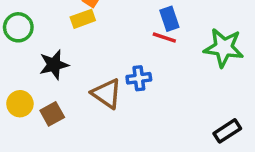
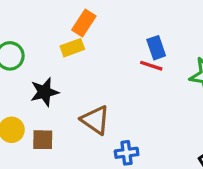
blue cross: (139, 78) -> (127, 153), moved
brown square: (52, 114) -> (43, 140), turned 30

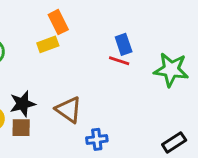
orange rectangle: (84, 23) -> (58, 22), turned -60
black star: (44, 92) -> (23, 104), moved

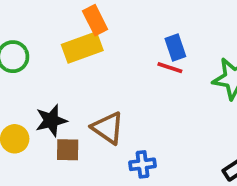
yellow rectangle: (48, 44) -> (82, 47), size x1.5
brown square: (21, 128) -> (68, 150), moved

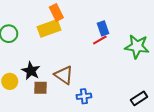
red line: (170, 68) -> (100, 40), turned -48
black star: (51, 121) -> (31, 71), turned -30

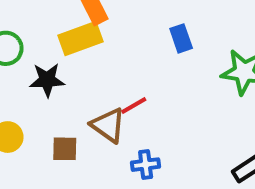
red line: (100, 40) -> (134, 105), moved
black star: (31, 71) -> (47, 80), moved, turned -30

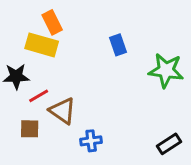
yellow rectangle: (81, 38) -> (42, 45), turned 36
red line: (134, 105) -> (39, 96), moved

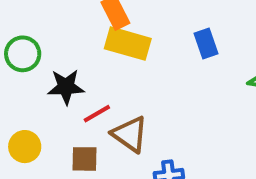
yellow rectangle: (42, 45) -> (128, 44), moved

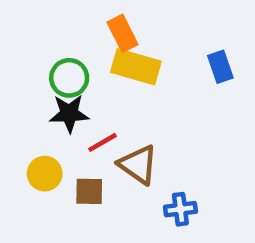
green circle: (23, 54) -> (69, 78), moved
yellow circle: (25, 147) -> (45, 174), moved

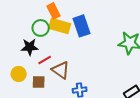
blue rectangle: (220, 67) -> (82, 26), moved, size x1.5
green circle: (69, 78) -> (41, 28), moved

